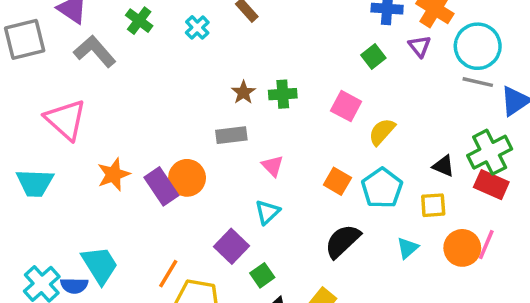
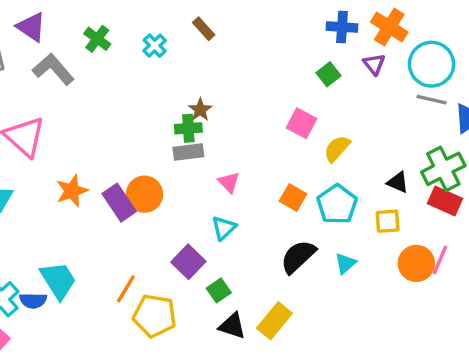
green cross: (283, 94) -> (188, 128), moved
cyan triangle: (408, 248) -> (345, 263), moved

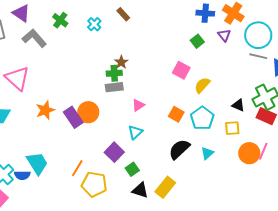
pink triangle: (229, 182) -> (138, 105), turned 40

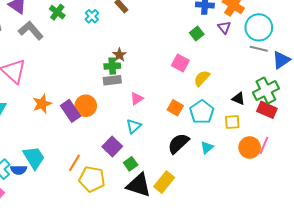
black triangle: (140, 190) -> (139, 185), size x1.5

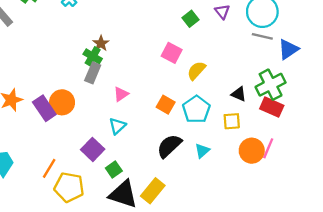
green cross: (112, 66) -> (93, 56), turned 35
gray rectangle: (112, 80) -> (93, 73), turned -60

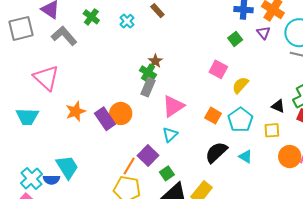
pink triangle: (121, 94) -> (173, 106), size x1.6
cyan triangle: (202, 151) -> (246, 157), turned -48
orange line: (49, 168) -> (129, 166), moved

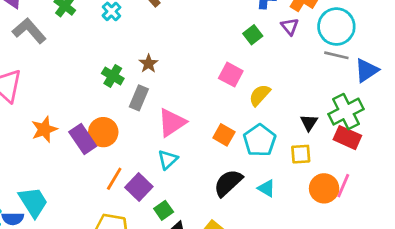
green cross: (148, 73) -> (113, 76), moved
black triangle: (278, 106) -> (309, 123), turned 40
orange line: (129, 166) -> (114, 179), moved

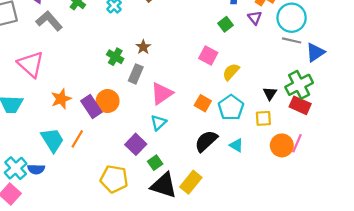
orange line: (114, 179) -> (77, 139), moved
cyan trapezoid: (33, 202) -> (52, 140), moved

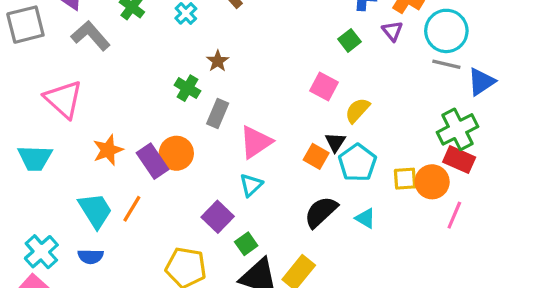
brown star: (143, 47) -> (218, 61), moved
black triangle: (270, 93) -> (335, 142), moved
orange circle: (282, 145) -> (432, 182), moved
blue semicircle: (36, 169) -> (91, 256), moved

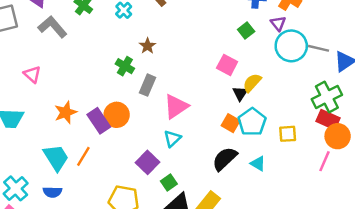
cyan circle: (446, 31) -> (291, 46), moved
pink triangle: (64, 99) -> (32, 74), size x0.6
black triangle: (335, 142) -> (240, 93), moved
orange square: (316, 156) -> (231, 123), moved
orange circle: (432, 182) -> (338, 136), moved

